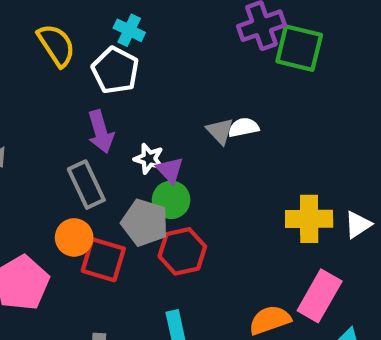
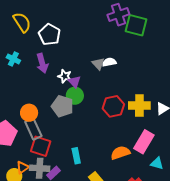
cyan cross: (129, 30) -> (13, 59), moved
gray rectangle: (86, 185) -> (33, 129), moved
red hexagon: (182, 251) -> (113, 106), moved
red square: (103, 260) -> (41, 146), moved

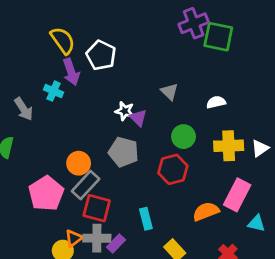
white semicircle: (109, 62) -> (216, 102), moved
purple arrow: (42, 63) -> (71, 72), moved
green circle: (75, 96) -> (184, 137), moved
red hexagon: (113, 106) -> (173, 169), moved
gray rectangle: (33, 129) -> (86, 185), turned 70

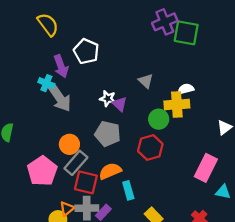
yellow semicircle: (63, 41) -> (48, 25), moved
gray arrow: (24, 109) -> (60, 98), moved, size x1.4
yellow cross: (229, 146) -> (177, 104), moved
orange semicircle: (206, 211) -> (110, 171), moved

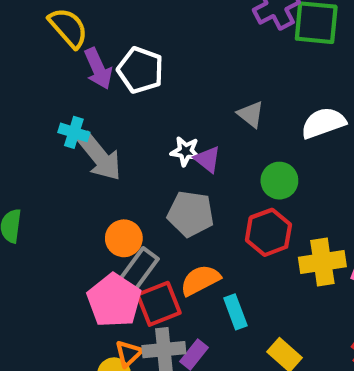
purple arrow: (61, 66) -> (98, 69), moved
white semicircle: (186, 89) -> (323, 123), size x1.5
yellow cross: (177, 104) -> (322, 262), moved
pink pentagon: (42, 171) -> (114, 300), moved
red square: (86, 182) -> (159, 304), turned -30

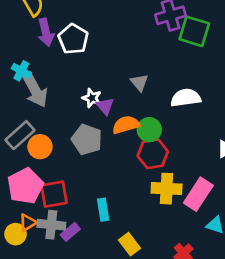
red hexagon: (268, 232) -> (153, 154), moved
gray rectangle: (138, 270) -> (20, 135), moved
orange semicircle: (200, 280) -> (126, 125), moved

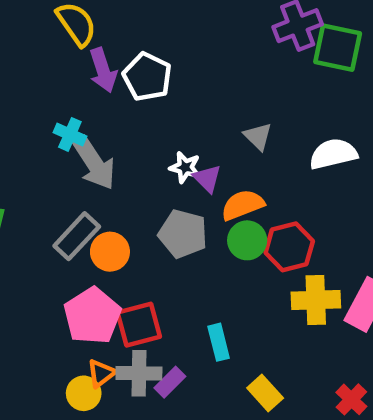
green circle: (149, 130) -> (247, 240), moved

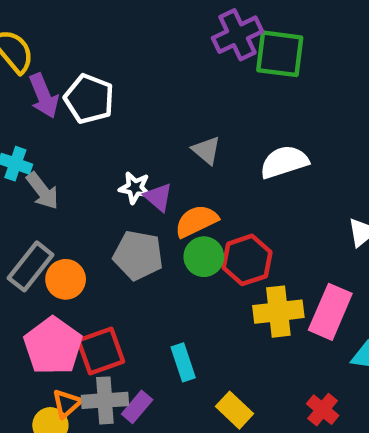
gray arrow: (94, 163) -> (42, 191), size x0.7

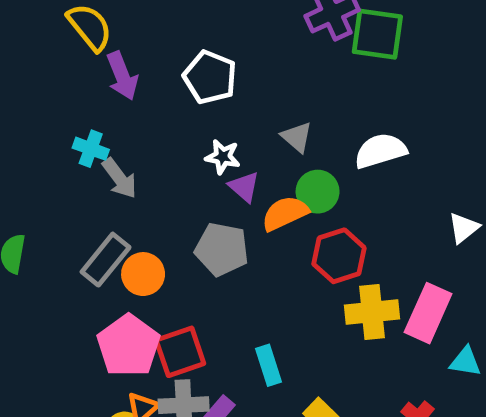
white pentagon: (89, 99) -> (210, 77), moved
white star: (135, 188) -> (223, 157), moved
green circle: (204, 257) -> (318, 192), moved

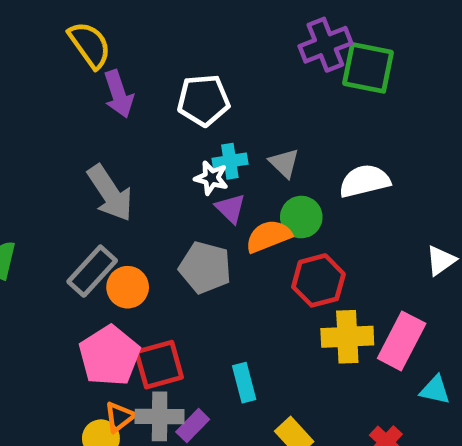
white pentagon: (210, 77) -> (203, 100), turned -30
cyan cross: (91, 149) -> (230, 161), moved, turned -32
gray arrow: (120, 178) -> (110, 193), size x1.4

